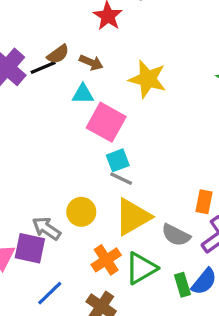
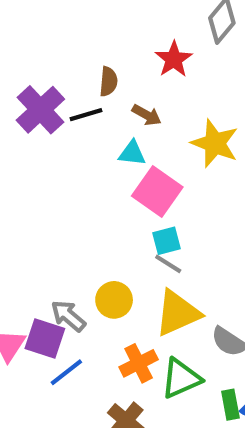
brown semicircle: (58, 54) -> (108, 81), moved, turned -55
blue line: (50, 293) -> (66, 372), moved

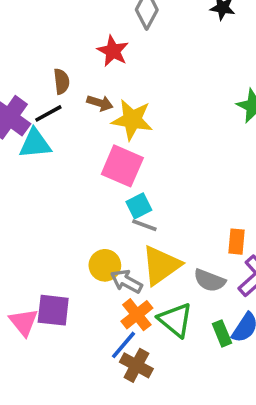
yellow star: (215, 143) -> (132, 120), moved
cyan triangle: (132, 153) -> (35, 144), moved, size x1.4
gray arrow: (68, 316) -> (126, 281), moved
blue line: (66, 372) -> (124, 345), moved
green triangle: (181, 378) -> (175, 320), turned -45

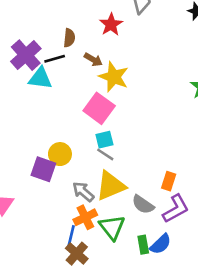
yellow circle: (105, 265) -> (60, 154), moved
purple square: (53, 310) -> (43, 169), moved
blue line: (124, 345) -> (71, 237), turned -40

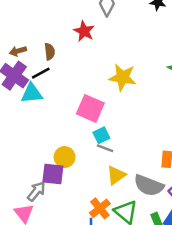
brown arrow: (93, 60) -> (18, 51), moved, turned 147
yellow star: (114, 77) -> (123, 77), moved
yellow triangle: (111, 186) -> (116, 175), size x0.7
gray arrow: (83, 192) -> (36, 191), moved, turned 100
gray semicircle: (143, 205) -> (149, 185), size x1.4

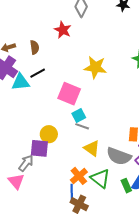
black line: (41, 73) -> (38, 73), moved
yellow triangle: (116, 175) -> (92, 148), turned -48

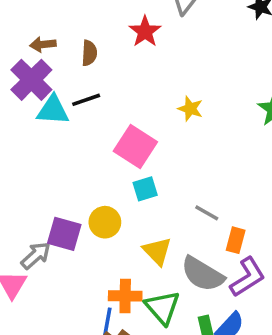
yellow star: (95, 67) -> (190, 109), size x0.6
gray line: (82, 126) -> (207, 213), moved
yellow circle: (49, 134) -> (105, 222), moved
orange cross: (79, 176) -> (125, 296), turned 30

